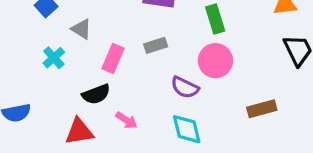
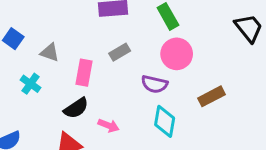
brown rectangle: (262, 109) -> (211, 96), moved
cyan diamond: (187, 129) -> (165, 121), turned 36

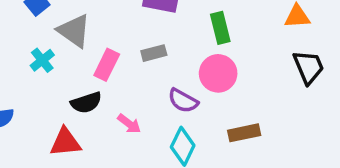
gray triangle: (50, 52) -> (74, 31), size x1.5
pink arrow: (109, 125) -> (129, 124), moved

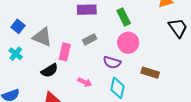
cyan cross: (42, 60) -> (16, 54), moved
black semicircle: (86, 103) -> (49, 71), moved
brown rectangle: (244, 133) -> (150, 73), turned 42

